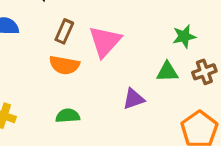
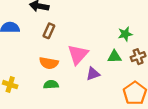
pink triangle: (105, 41) -> (78, 54), moved
orange semicircle: (64, 65) -> (49, 63), moved

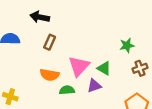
green triangle: (114, 57) -> (104, 68), moved, turned 32
green semicircle: (51, 85) -> (67, 90), moved

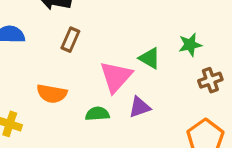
green triangle: (104, 68) -> (150, 58), moved
orange semicircle: (50, 75) -> (52, 94), moved

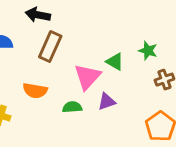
brown rectangle: (70, 40) -> (50, 47), size x1.5
green star: (190, 45) -> (148, 51), turned 30

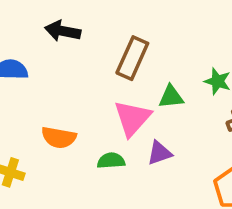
brown rectangle: (50, 47) -> (132, 58), moved
green triangle: (115, 62) -> (171, 97), turned -36

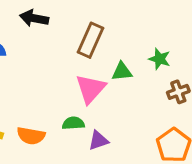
orange semicircle: (59, 137) -> (31, 136), moved
purple triangle: (159, 153) -> (98, 140), moved

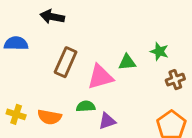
brown rectangle: (91, 40) -> (66, 62), moved
pink triangle: (91, 89) -> (100, 77), turned 32

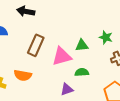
green semicircle: (86, 106) -> (82, 72), moved
orange semicircle: (50, 117) -> (23, 75), moved

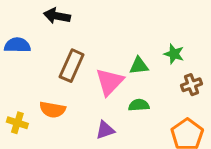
pink triangle: (62, 56) -> (110, 82), turned -30
purple triangle: (67, 89) -> (105, 130), moved

